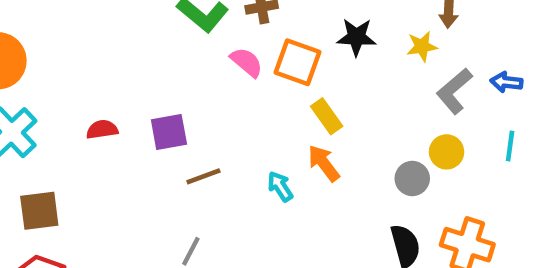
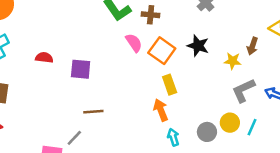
cyan line: (510, 146) -> (252, 127), moved
brown line: (203, 176) -> (93, 112), moved
cyan arrow: (280, 187) -> (173, 137), moved

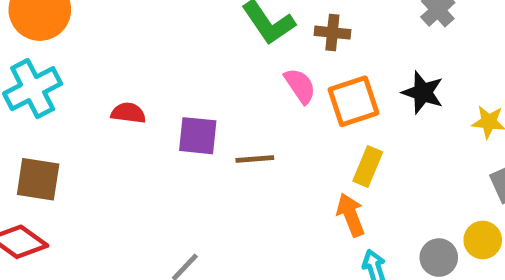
orange square: (162, 51) -> (353, 101), turned 36
yellow rectangle: (170, 85) -> (368, 167), turned 42
brown line: (93, 112) -> (255, 159), moved

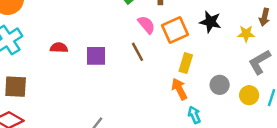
brown line: (255, 159) -> (138, 52), moved, turned 72
gray circle: (439, 258) -> (220, 85), moved

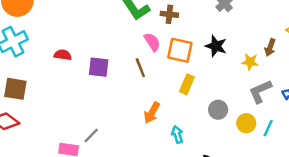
orange square: (175, 30) -> (180, 50), turned 30
orange arrow: (179, 89) -> (152, 113), moved, turned -130
cyan arrow: (194, 115) -> (177, 135), moved

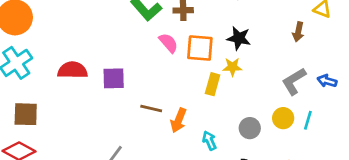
red semicircle: (63, 55) -> (73, 70), size x1.5
yellow star: (250, 62) -> (232, 67), moved
brown line: (140, 68) -> (151, 108), moved, turned -48
gray circle: (218, 110) -> (250, 128), moved

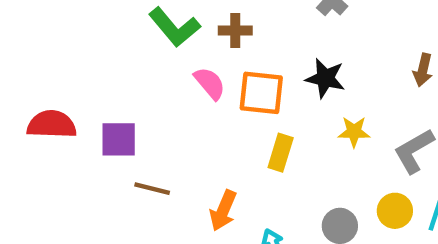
yellow star: (232, 67) -> (354, 132), moved
brown line: (151, 108) -> (152, 189), moved

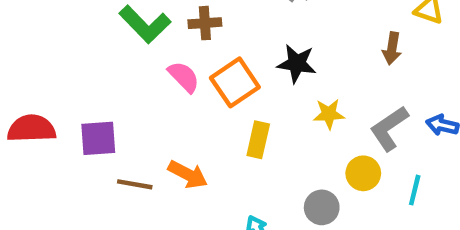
orange square: (261, 93) -> (235, 82), turned -36
orange arrow: (223, 211) -> (188, 174), moved, turned -81
yellow circle: (395, 211) -> (363, 173), moved

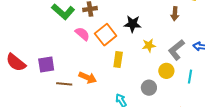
red semicircle: (31, 129) -> (16, 62), turned -135

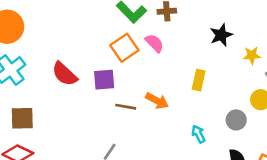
black star: (133, 24) -> (221, 35), turned -30
orange square: (106, 35) -> (124, 48), moved
yellow star: (149, 45) -> (252, 55), moved

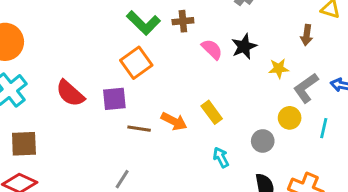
pink semicircle: (154, 43) -> (212, 49), moved
yellow rectangle: (199, 80) -> (212, 112), moved, turned -48

